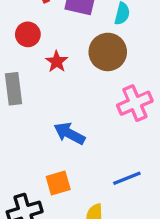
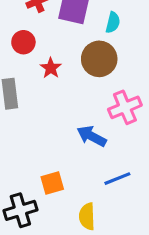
blue arrow: (69, 133) -> (92, 136), moved

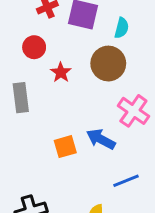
pink cross: (125, 107) -> (133, 111), turned -32
orange square: (52, 183) -> (65, 147), moved

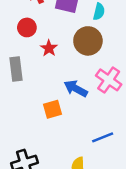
blue arrow: (101, 139) -> (76, 89), moved

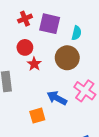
red circle: (27, 27) -> (25, 47), moved

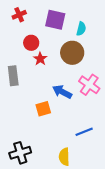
red cross: (25, 19) -> (19, 15), moved

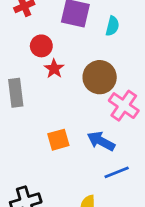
brown circle: (72, 53) -> (100, 77), moved
blue arrow: (62, 92) -> (101, 141), moved

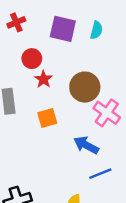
cyan semicircle: (112, 26) -> (96, 30), moved
orange square: (58, 140) -> (47, 118), moved

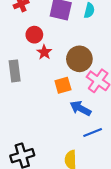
orange square: (47, 118) -> (63, 85), moved

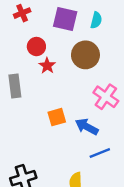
brown circle: (79, 59) -> (85, 55), moved
orange square: (63, 85) -> (57, 117), moved

